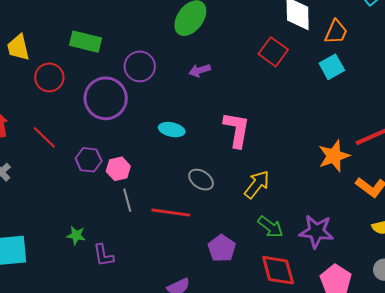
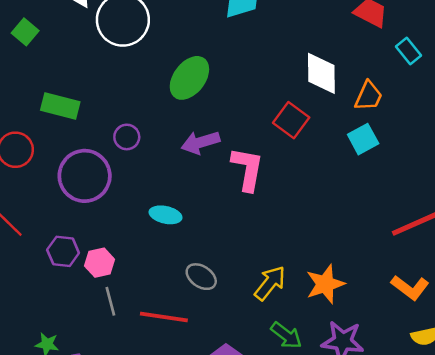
purple circle: (140, 66) -> (127, 137), size x0.7
purple arrow: (200, 70) -> (200, 142), size x1.4
pink L-shape: (237, 130) -> (247, 169), moved
orange star: (334, 156) -> (325, 284), moved

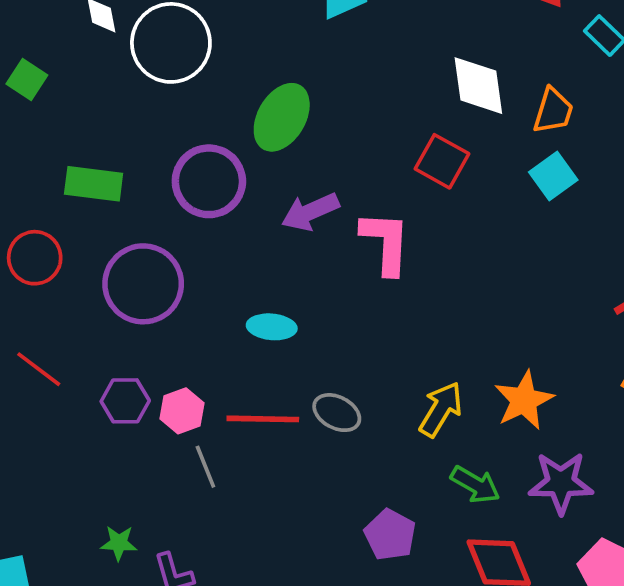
purple circle: (127, 137) -> (209, 181), moved, size x1.8
red line: (164, 317) -> (263, 419), moved

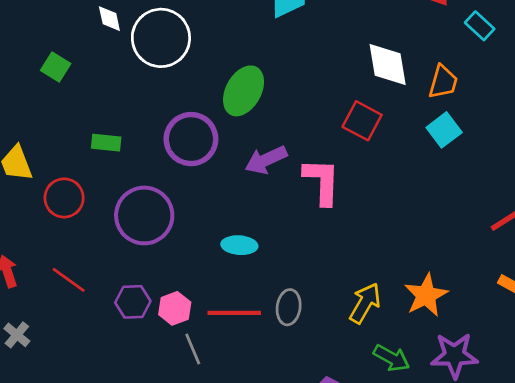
green rectangle: (94, 184) -> (106, 143), size x0.7
gray ellipse: (337, 413) -> (289, 307), turned 72

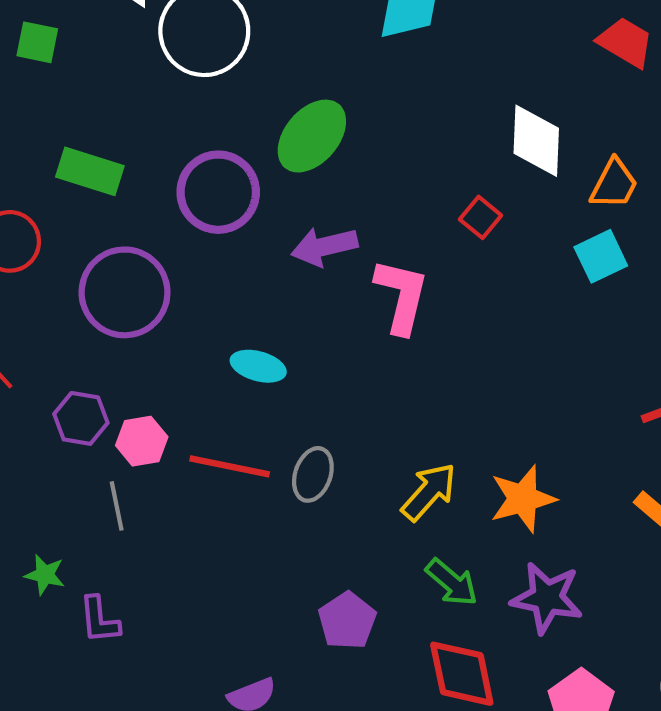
green square: (56, 67) -> (37, 42), turned -32
red square: (362, 121) -> (481, 217), size x0.7
green rectangle: (106, 143) -> (90, 171), size x1.4
gray line: (193, 349) -> (117, 506), moved

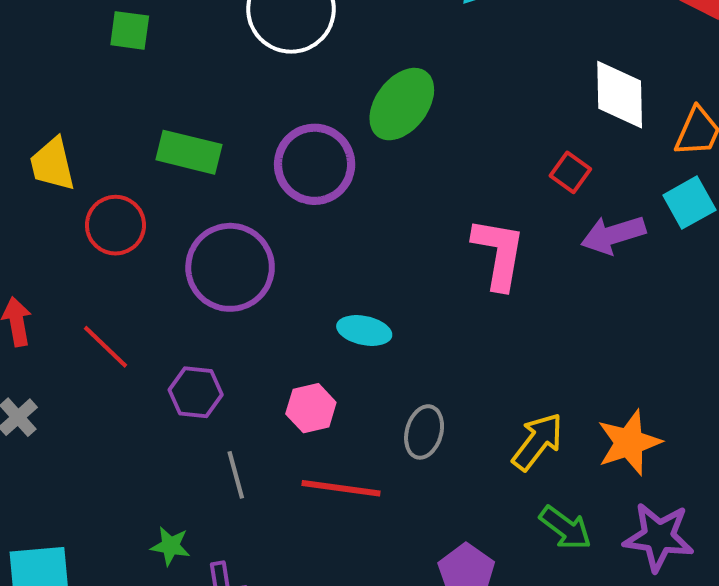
purple arrow: (324, 246) -> (613, 235), moved
pink hexagon: (142, 441) -> (311, 408), moved
red line: (230, 466) -> (341, 488), moved

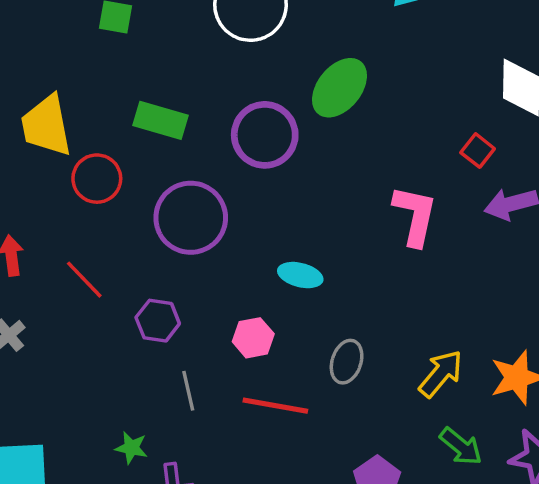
yellow trapezoid: (52, 164) -> (46, 126), size x1.4

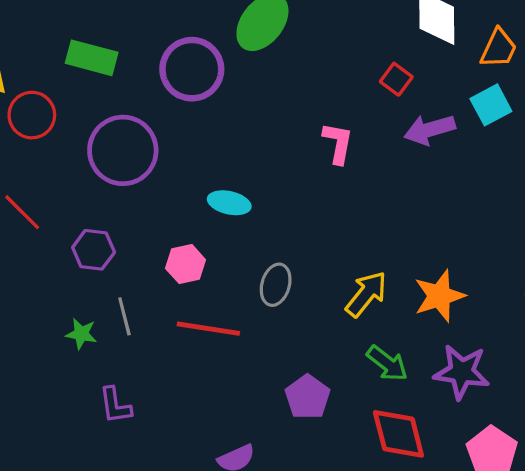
pink L-shape: (415, 216) -> (338, 143), size x0.7
green star: (131, 448) -> (81, 334), moved

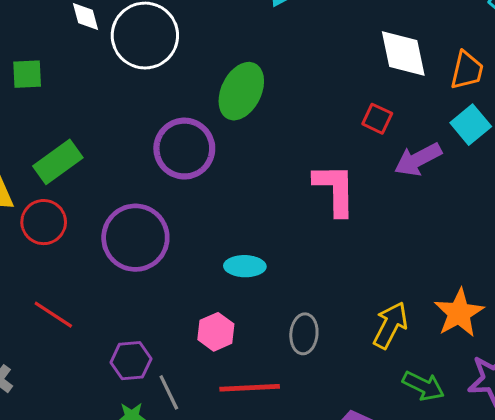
green rectangle: (92, 58) -> (58, 162), moved, turned -39
pink L-shape: (338, 143) -> (335, 190), size x1.4
purple hexagon: (94, 250) -> (131, 361), moved

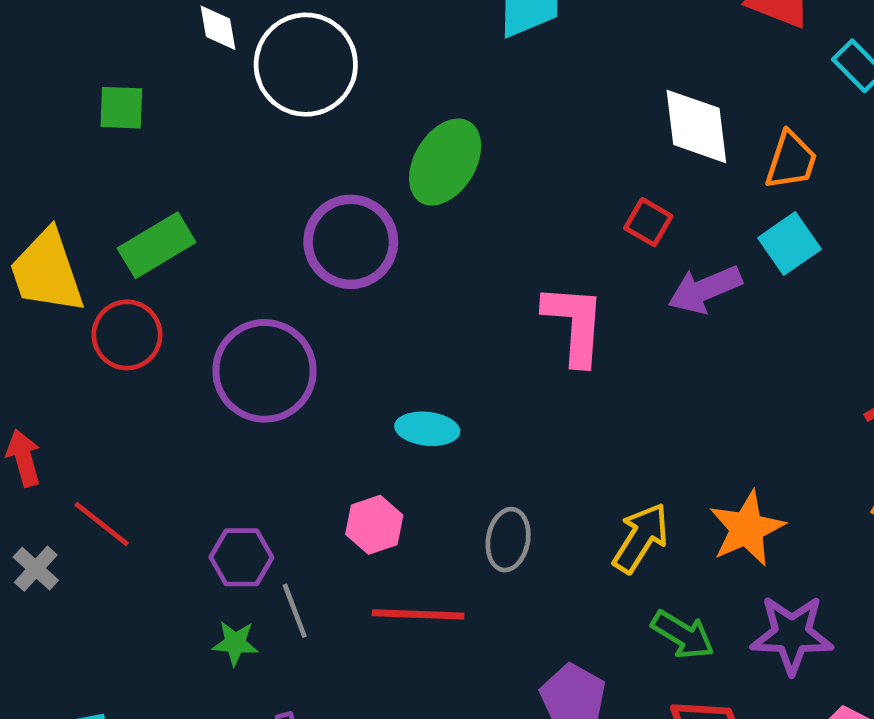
red line: (53, 315) -> (102, 524), moved

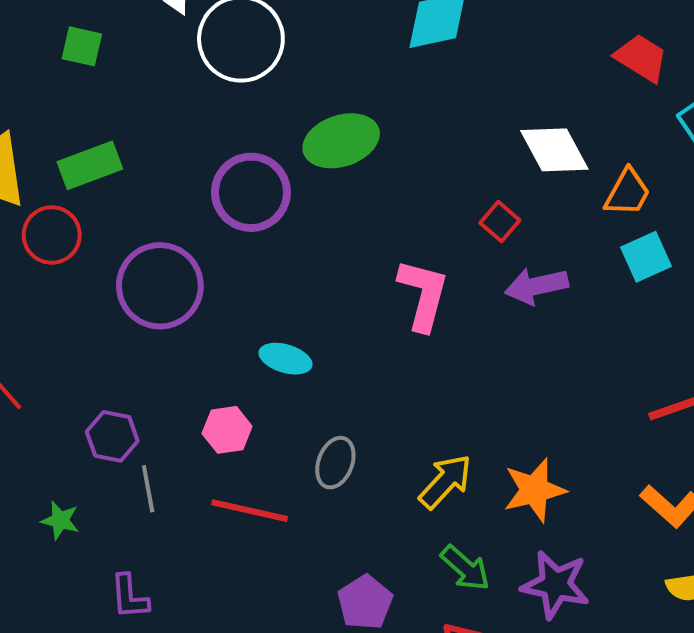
white diamond: (696, 126) -> (554, 150), turned -32
green ellipse: (445, 162) -> (341, 141), turned 30
cyan square: (790, 243) -> (646, 257), moved
green star: (235, 643) -> (60, 520), moved

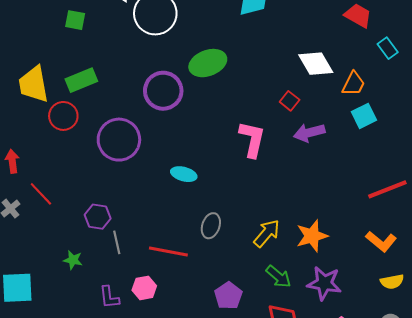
pink hexagon: (227, 430) -> (144, 288), moved

